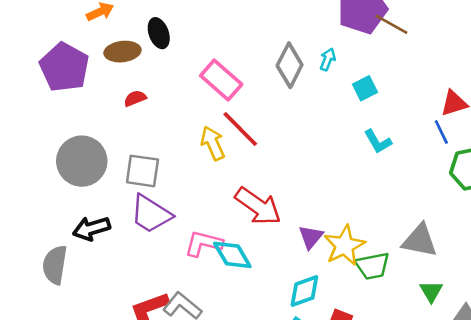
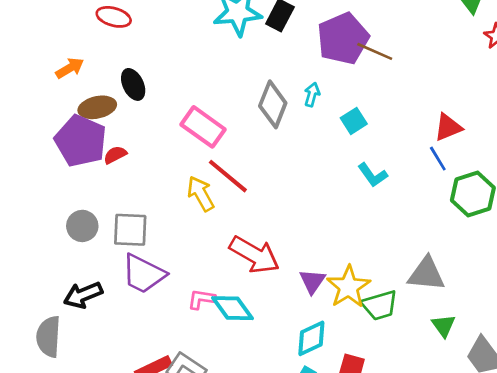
purple pentagon: (64, 67) -> (81, 141), moved
gray circle: (82, 161) -> (82, 226), moved, size x0.6
pink L-shape: (204, 243) -> (201, 299), size x0.7

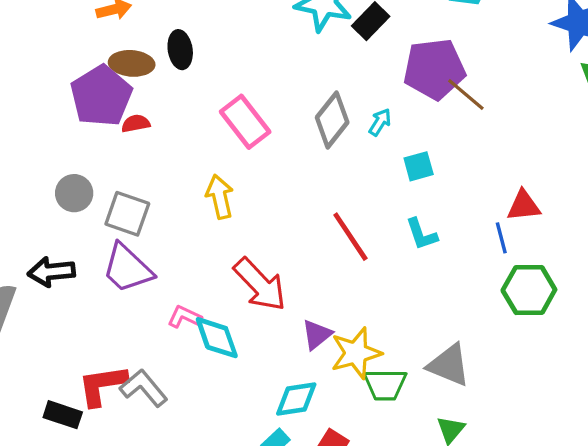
red line: (228, 176) -> (350, 237), moved

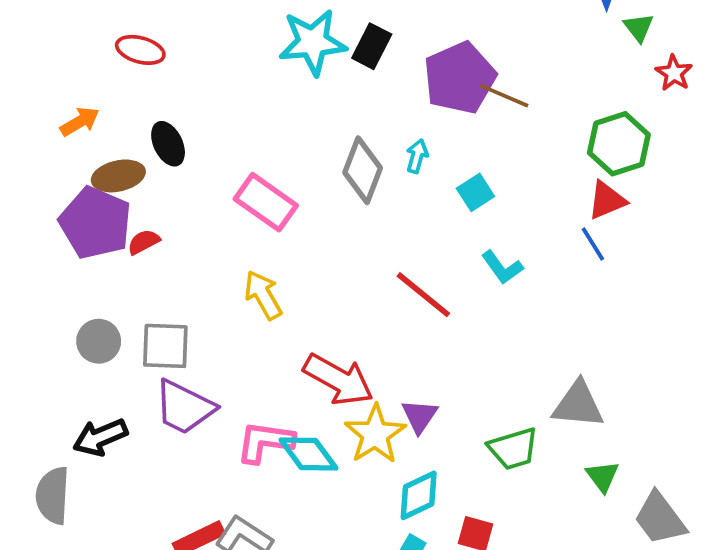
green hexagon: (529, 290) -> (619, 144), moved
pink L-shape: (185, 317) -> (265, 442), size x1.5
yellow star: (356, 353) -> (375, 434), moved

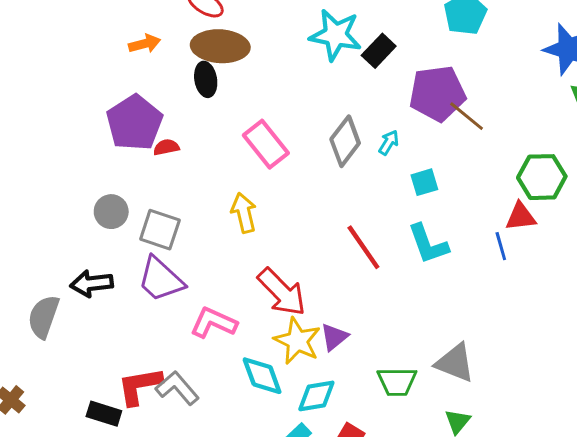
brown ellipse: (118, 176) -> (220, 46), moved, size x1.4
cyan L-shape: (502, 267) -> (428, 244), size x1.4
yellow star: (375, 434) -> (297, 341), turned -30
cyan diamond: (308, 454) -> (262, 376), moved

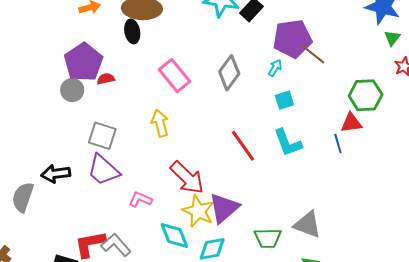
cyan arrow: (389, 143) -> (275, 68), moved
gray circle: (111, 212) -> (72, 90), moved
pink L-shape: (214, 323) -> (140, 199), size x0.7
purple triangle: (334, 337) -> (224, 208), size x1.6

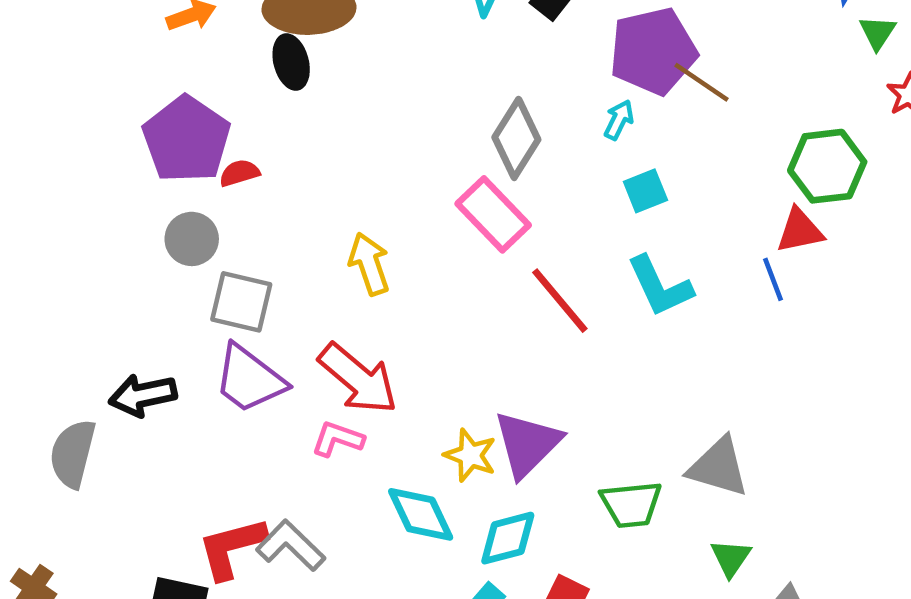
pink rectangle: (175, 76) -> (493, 214), moved
gray circle: (72, 90) -> (192, 239), moved
red arrow: (187, 178) -> (358, 379), moved
yellow star: (198, 211) -> (470, 455), size x0.7

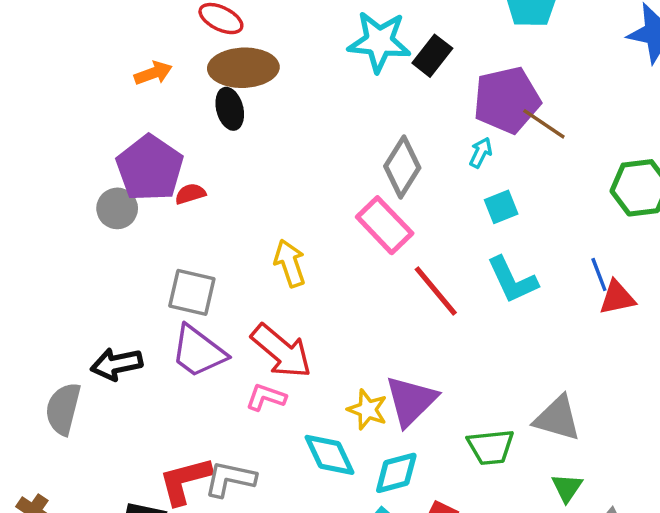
red triangle: (800, 231) -> (617, 298), moved
gray circle: (192, 239) -> (117, 208), moved
gray L-shape: (291, 546) -> (230, 479), turned -32

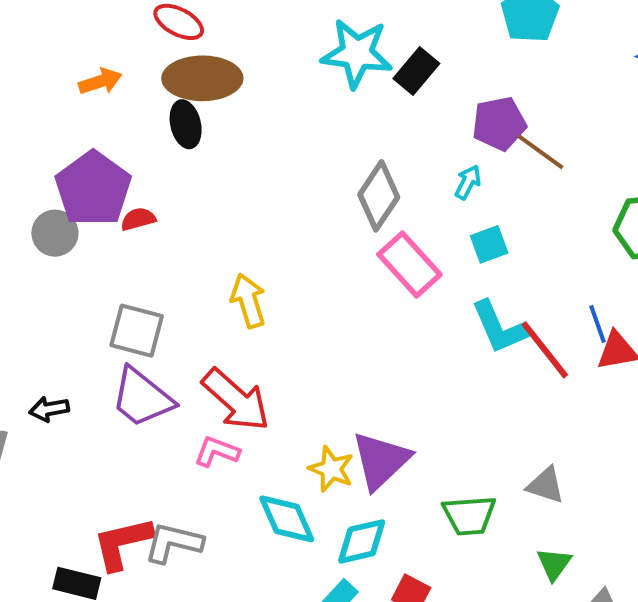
purple pentagon: (507, 100) -> (499, 124), size x0.7
pink rectangle: (385, 225) -> (409, 264), moved
red line: (436, 291) -> (545, 350), moved
black arrow: (117, 364) -> (49, 409), size x0.7
gray triangle: (557, 418) -> (546, 485), size x0.7

